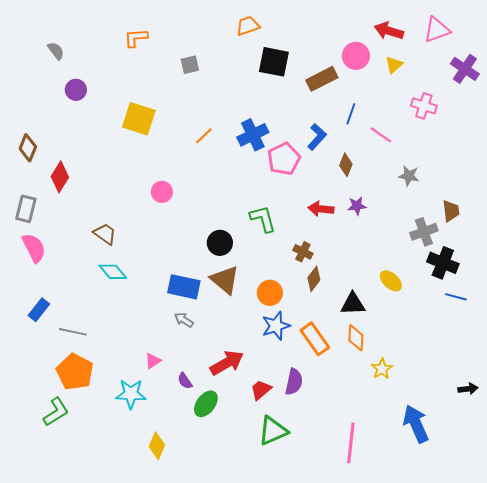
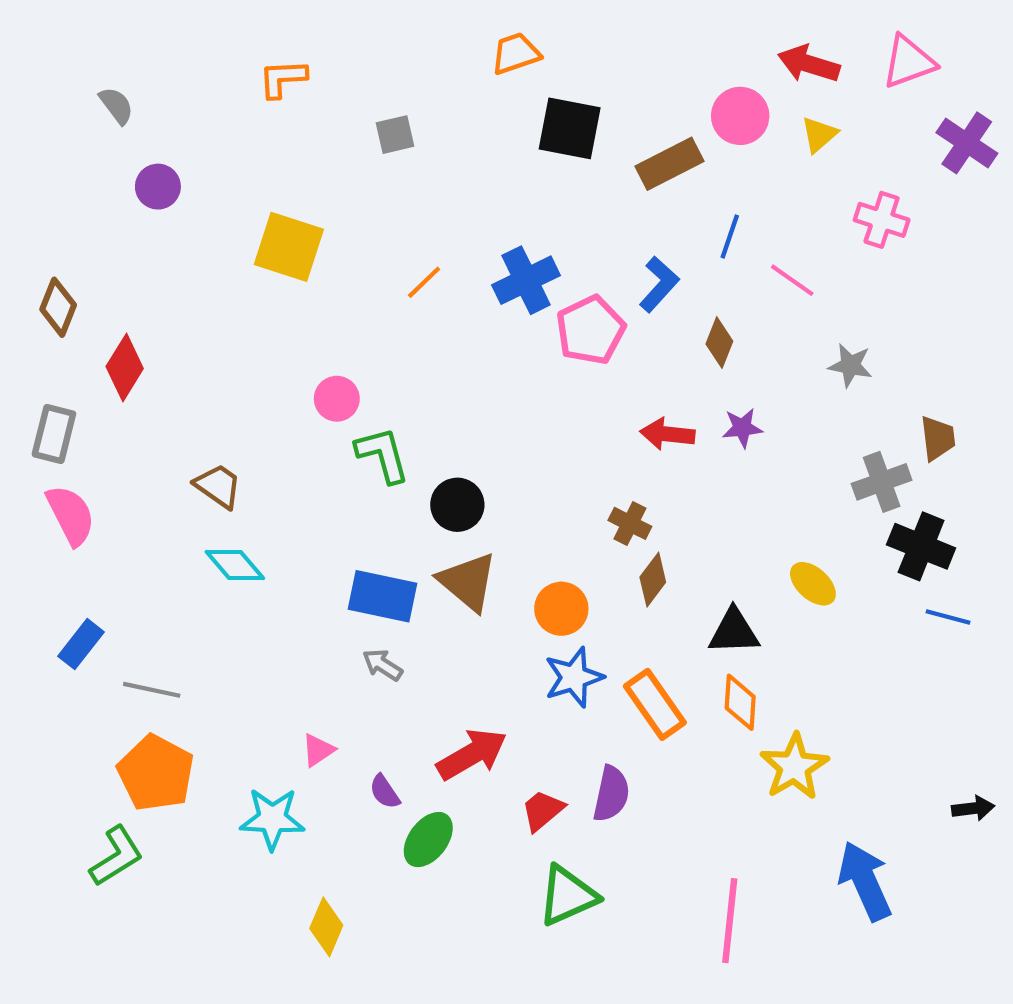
green L-shape: (263, 219) -> (383, 455), moved
yellow star: (382, 369) -> (794, 767), size x1.5

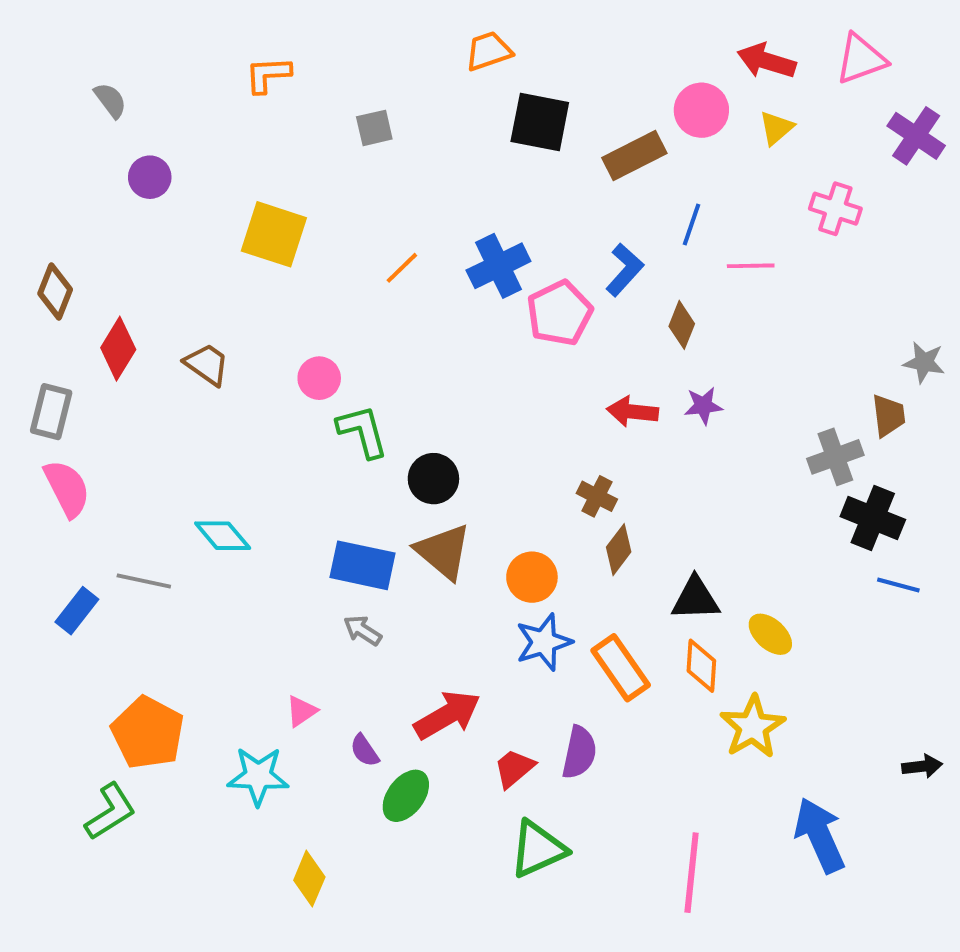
pink line: (792, 280) -> (751, 266), turned -36
gray star: (850, 365) -> (924, 362), moved
brown trapezoid: (218, 486) -> (207, 364), moved
yellow ellipse: (813, 584) -> (770, 634), moved
gray line: (152, 690) -> (144, 581), moved

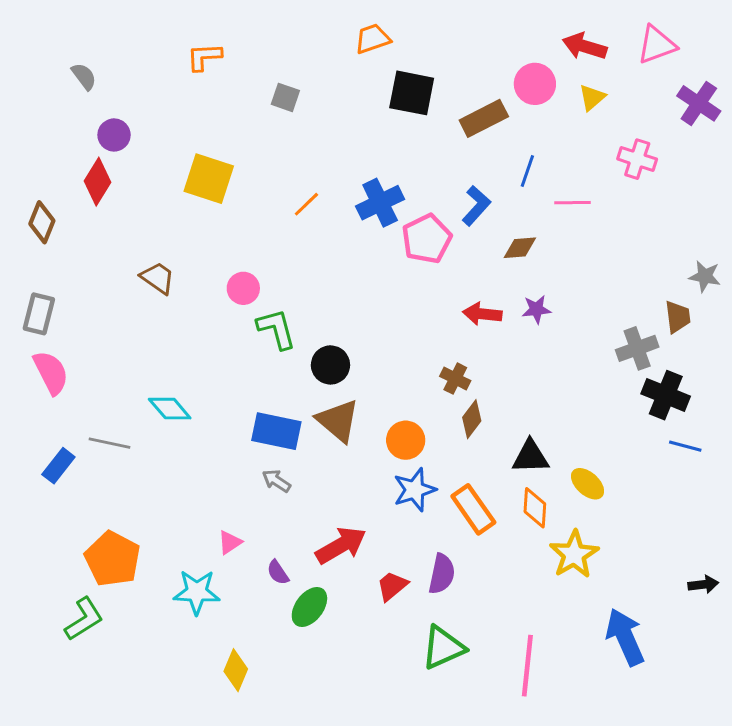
gray square: (374, 128) -> (285, 97), turned 32
brown diamond: (682, 325) -> (520, 248), turned 64
red diamond: (118, 349) -> (97, 182), moved
green triangle: (538, 849) -> (443, 648), moved

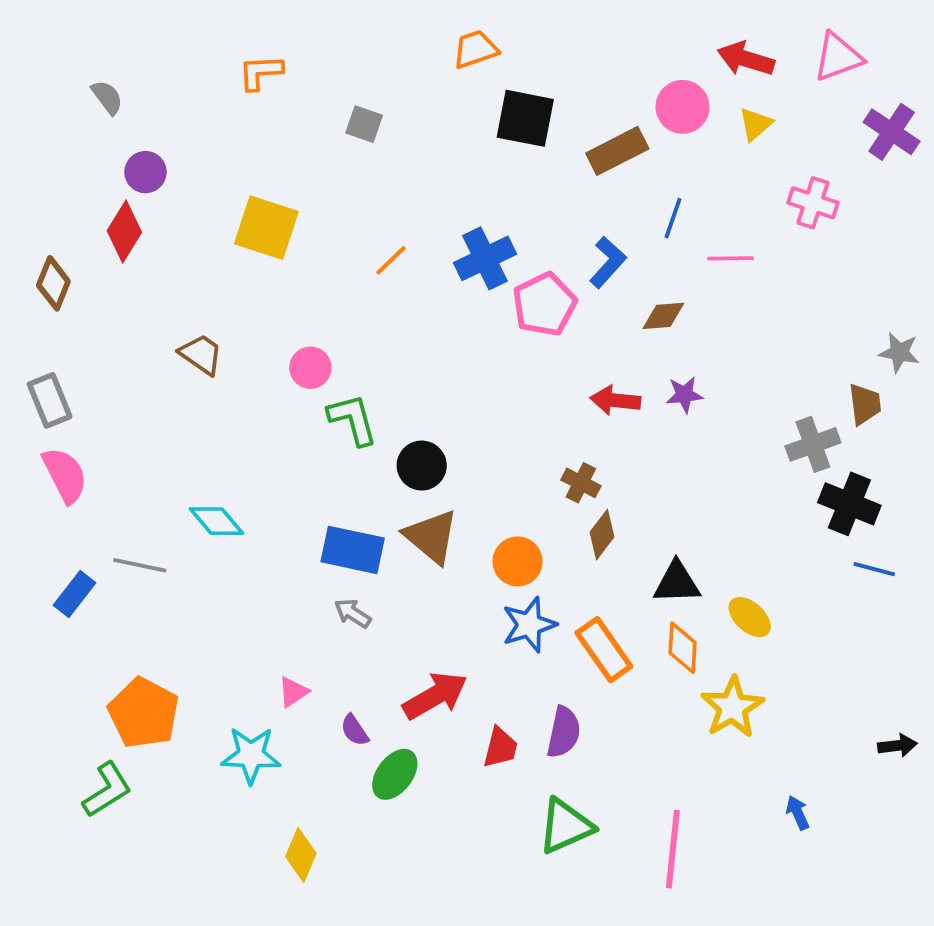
gray rectangle: (39, 314) -> (50, 400), turned -36
red trapezoid: (392, 586) -> (500, 747), turned 144
blue arrow: (625, 637) -> (798, 813), size x0.5

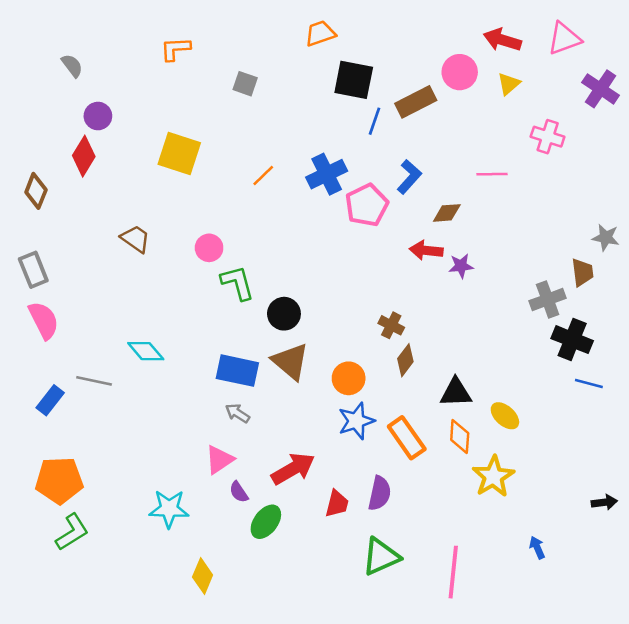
blue line: (673, 218) -> (374, 121), moved
red arrow: (615, 400) -> (426, 250), moved
pink triangle: (293, 692) -> (219, 460), moved, size x1.4
orange pentagon: (144, 713) -> (59, 480), moved, turned -30

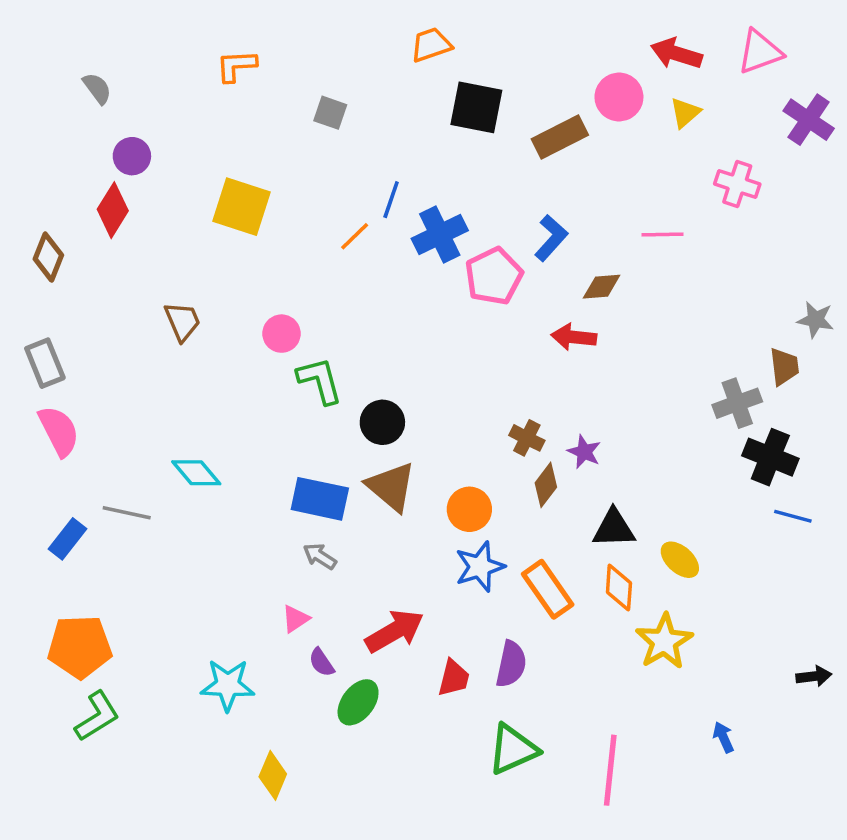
blue line: (374, 121) -> (391, 200), moved
brown trapezoid: (135, 239) -> (182, 321), turned 32
purple star: (461, 266) -> (584, 452), moved, turned 30
pink triangle: (219, 460) -> (295, 619), size x0.7

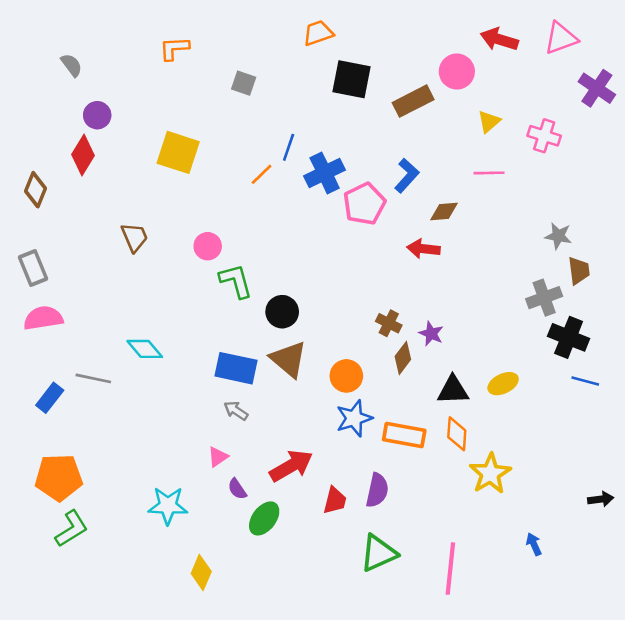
yellow triangle: (685, 113) -> (489, 122), moved
gray star: (816, 320) -> (558, 236), moved
pink semicircle: (59, 431) -> (43, 318), turned -72
yellow ellipse: (680, 560) -> (503, 384), moved, turned -68
orange rectangle: (548, 589) -> (404, 435), turned -45

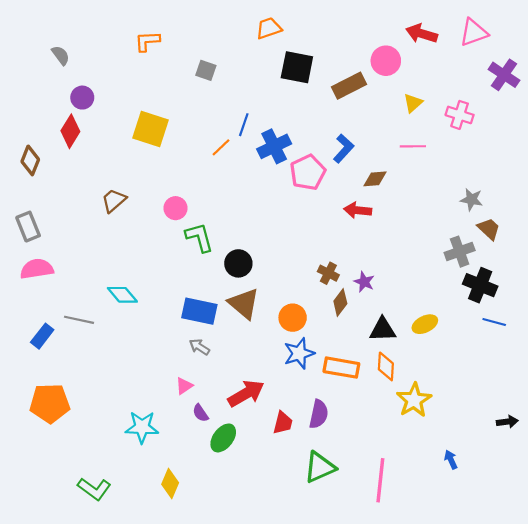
brown trapezoid: (134, 237) -> (114, 201), turned -108
brown trapezoid: (579, 271) -> (489, 229), turned -40
green L-shape: (72, 529) -> (94, 489), moved, turned 68

